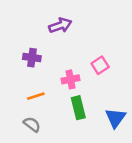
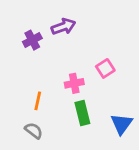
purple cross: (32, 58) -> (32, 40), moved, turned -36
orange line: (36, 96) -> (38, 101), turned -60

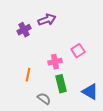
blue triangle: (122, 124) -> (90, 92), turned -36
gray semicircle: (34, 131) -> (44, 99), moved

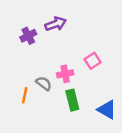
orange line: (28, 75) -> (25, 95), moved
gray semicircle: (44, 99) -> (44, 83), moved

